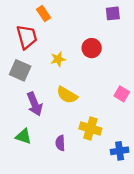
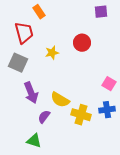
yellow semicircle: (67, 95) -> (60, 100), moved
green triangle: (23, 136) -> (34, 141), moved
purple semicircle: (60, 143) -> (44, 117), moved, turned 40
blue cross: (120, 151) -> (107, 110), moved

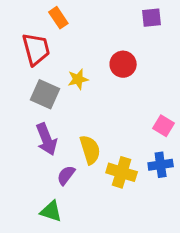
gray square: (18, 63) -> (45, 94), moved
yellow semicircle: (60, 100) -> (90, 150), turned -138

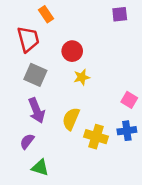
red circle: (123, 64) -> (72, 51), moved
yellow star: (78, 79) -> (82, 77), moved
yellow semicircle: (90, 150) -> (71, 119), turned -140
purple semicircle: (66, 175) -> (27, 141), moved

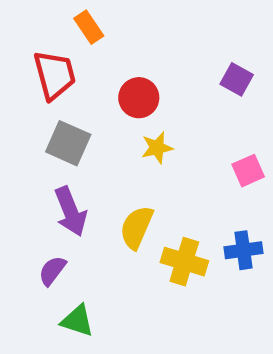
purple square: (120, 14) -> (237, 79), moved, turned 35
pink square: (129, 100) -> (248, 171), moved, turned 35

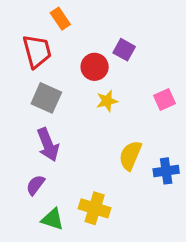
purple square: (237, 79) -> (124, 50), moved
pink square: (248, 171) -> (165, 99), moved
yellow semicircle: (136, 227) -> (130, 155), moved
yellow cross: (184, 262) -> (95, 208), moved

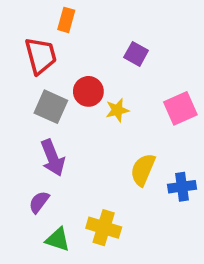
orange rectangle: (60, 19) -> (66, 20), turned 50
red circle: (95, 67) -> (88, 91), moved
pink square: (165, 99) -> (180, 108), size x1.4

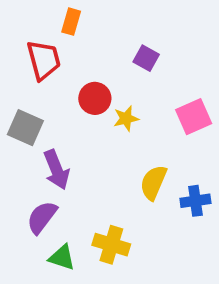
gray square: (51, 107) -> (25, 128), moved
purple semicircle: (39, 202) -> (42, 217), size x1.4

